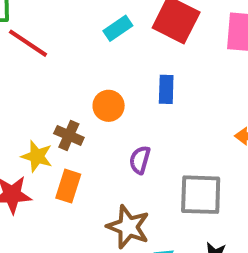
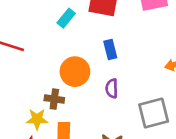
orange circle: (109, 106) -> (75, 72), size x1.4
purple semicircle: (140, 160) -> (112, 88), moved

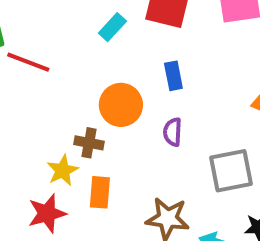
yellow star: (37, 119) -> (63, 170), turned -30

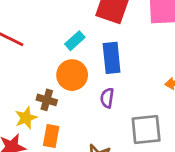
cyan rectangle: (112, 27) -> (75, 41), moved
blue rectangle: (173, 76) -> (112, 58), size x1.5

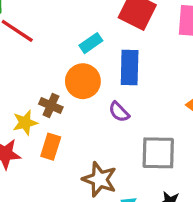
purple semicircle: (107, 98) -> (119, 112), turned -60

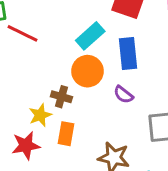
cyan rectangle: (91, 43) -> (90, 36), size x1.4

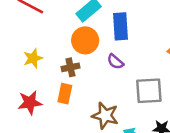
brown cross: (61, 97) -> (70, 67), moved, turned -30
yellow star: (40, 115) -> (33, 58), moved

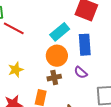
brown cross: (70, 67) -> (54, 78), moved

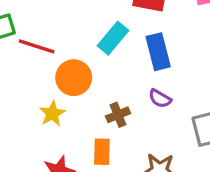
orange circle: (57, 56) -> (74, 78), moved

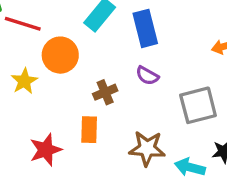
yellow star: (52, 114) -> (24, 81), moved

